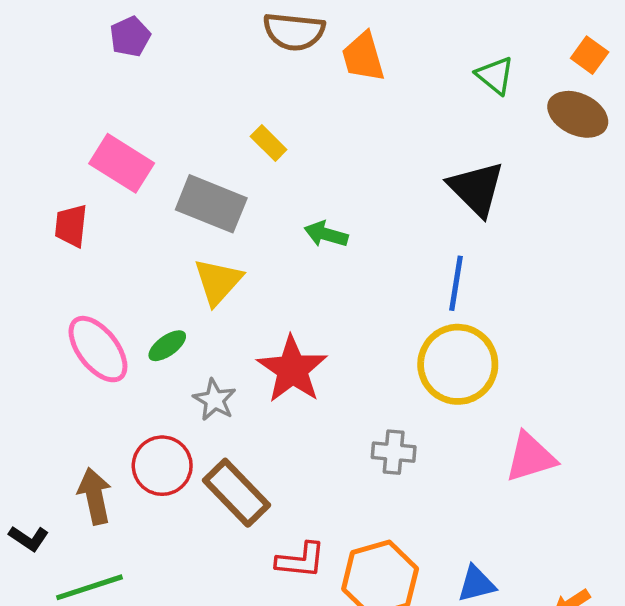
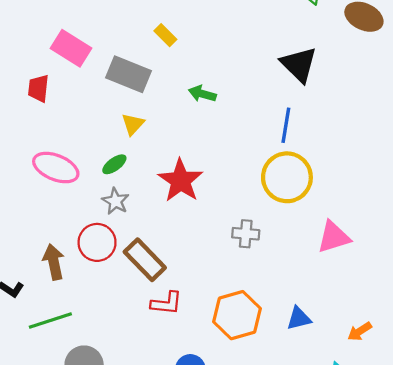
yellow triangle: (218, 282) -> (133, 124), size x0.7
green ellipse: (167, 346) -> (114, 164), moved
pink ellipse: (98, 349) -> (56, 168), turned -30
gray star: (215, 400) -> (115, 201), moved
red L-shape: (301, 560) -> (166, 303), moved

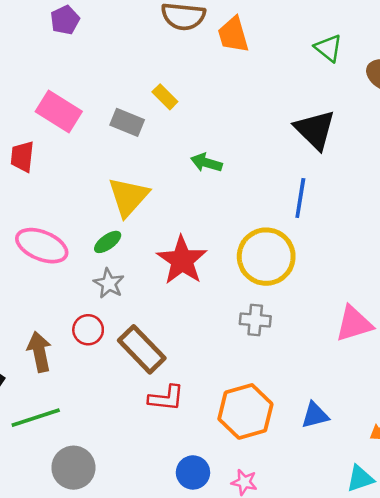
gray rectangle: (129, 74) -> (127, 122), moved, size x0.7
yellow triangle: (133, 124) -> (128, 197), size x1.6
yellow circle: (287, 177) -> (266, 257), moved
red circle: (97, 242) -> (88, 330), size x0.7

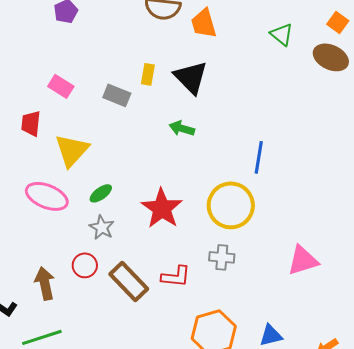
yellow rectangle: (165, 97) -> (148, 74), turned 55
pink rectangle: (59, 111) -> (61, 86), size x0.7
black triangle: (315, 130) -> (191, 77), moved
yellow triangle: (128, 197) -> (72, 150), moved
red L-shape: (166, 398) -> (176, 276), moved

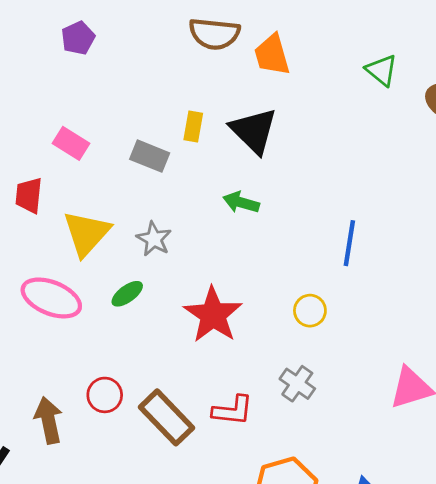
yellow circle: (231, 205) -> (310, 311), size x0.5
gray star: (102, 227) -> (154, 239), moved
gray cross: (222, 257) -> (297, 384), turned 30

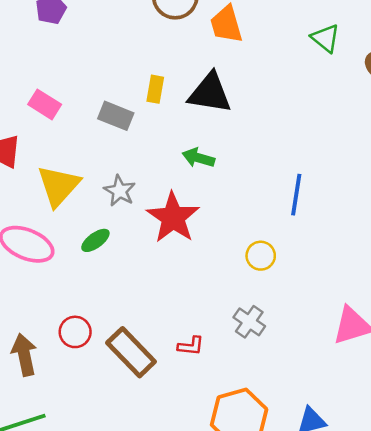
black triangle: (254, 131) -> (210, 93), turned -36
red star: (213, 315) -> (173, 218), moved
red L-shape: (233, 410) -> (191, 346), size x0.7

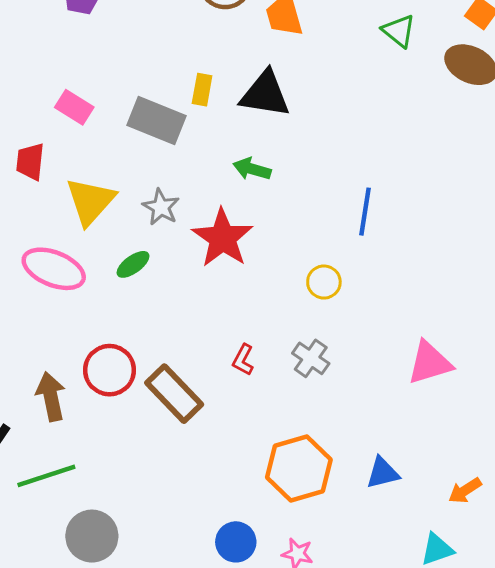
gray rectangle: (116, 116) -> (156, 120), size x1.4
red circle: (75, 332) -> (110, 370), size x1.4
red L-shape: (191, 346) -> (243, 360), moved, turned 112

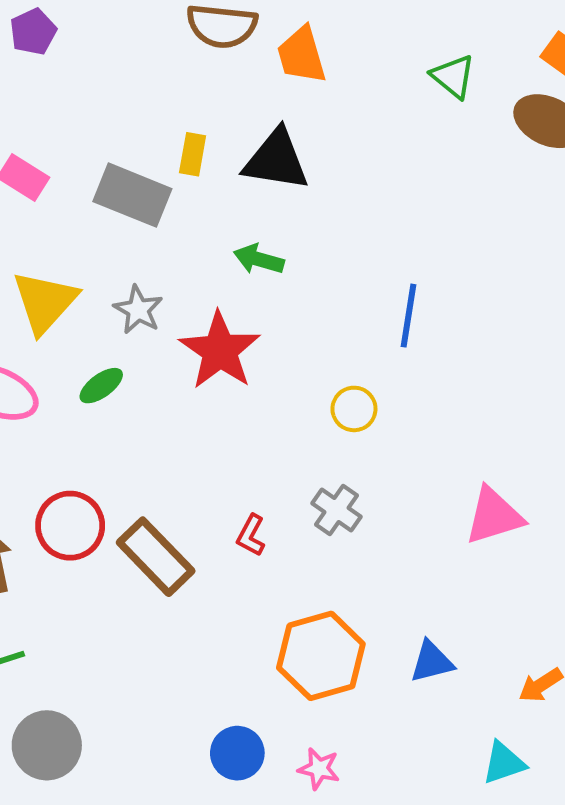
red L-shape: (243, 360) -> (251, 535), moved

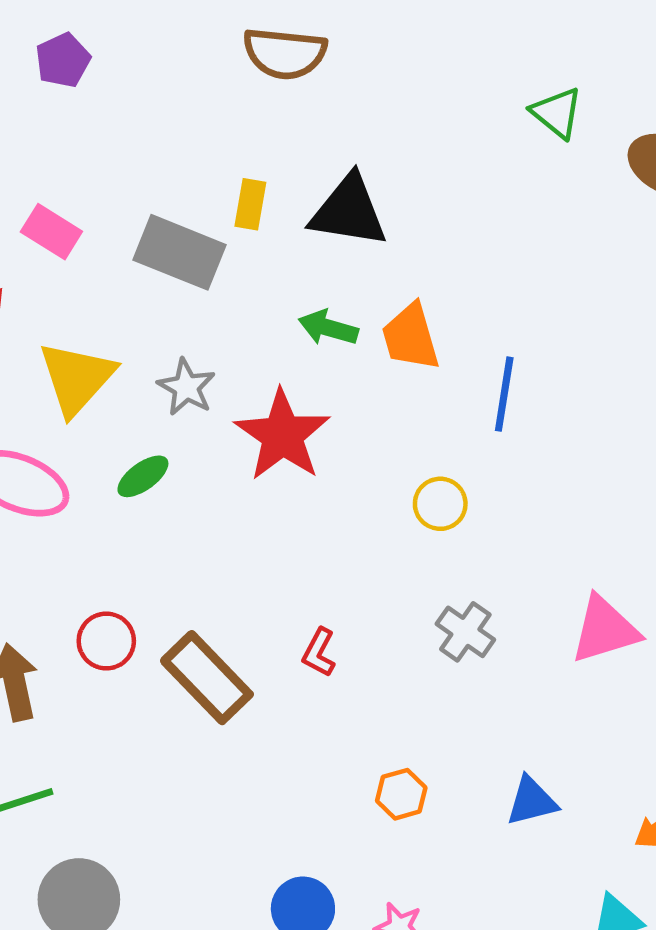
orange trapezoid: (301, 55) -> (410, 337), moved
gray cross: (336, 510) -> (465, 632), moved
red circle: (70, 526) -> (106, 641), size x0.7
orange hexagon: (321, 656) -> (401, 794), size x0.5

